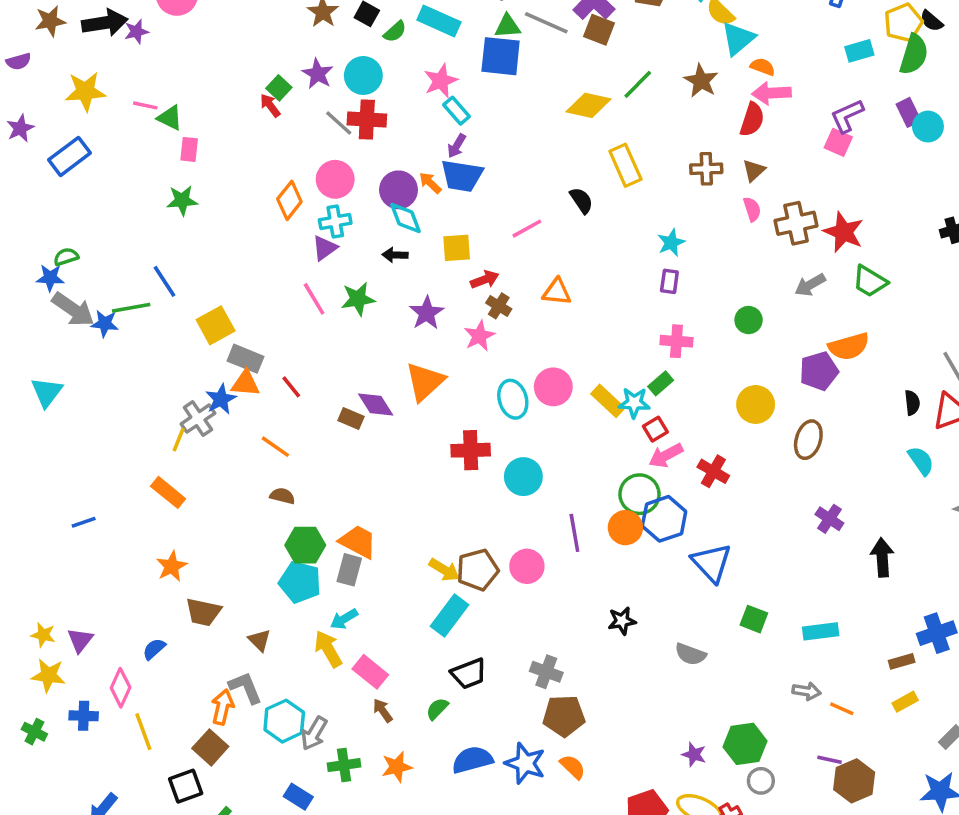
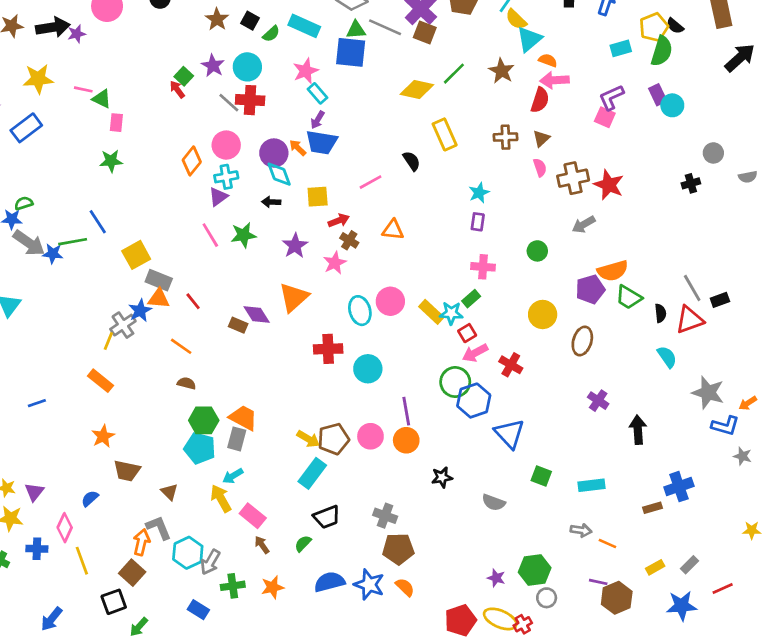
green trapezoid: (870, 281) -> (629, 297), moved
orange circle: (625, 528) -> (406, 440), moved
yellow rectangle: (905, 702) -> (655, 567), moved

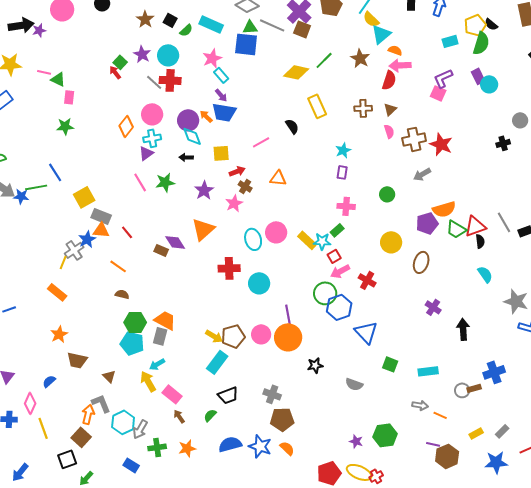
purple arrow: (318, 120) -> (221, 95), turned -72
red triangle: (690, 320) -> (475, 226), moved
orange circle: (406, 440) -> (288, 337), size x1.4
gray circle: (547, 598) -> (462, 390), moved

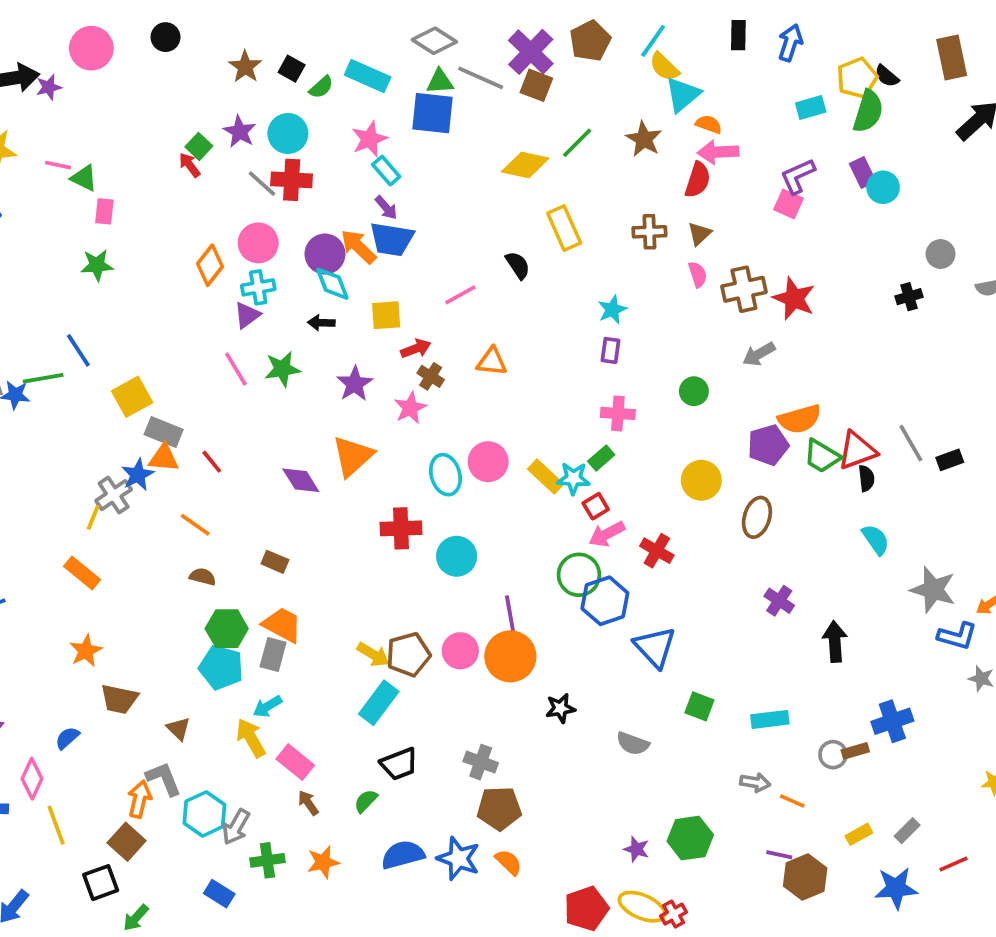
orange arrow: (206, 116) -> (358, 247), size x1.5
brown rectangle: (161, 250) -> (275, 562), moved

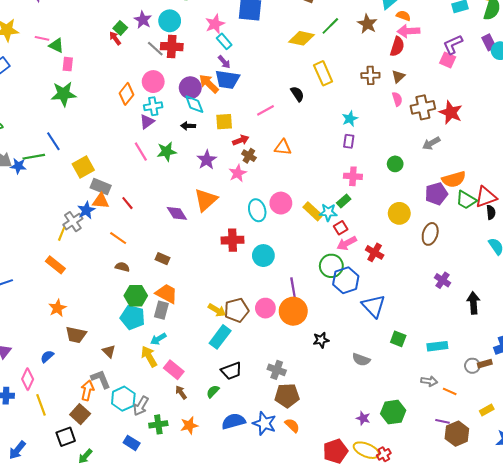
green star: (97, 265) -> (64, 94), size x1.4

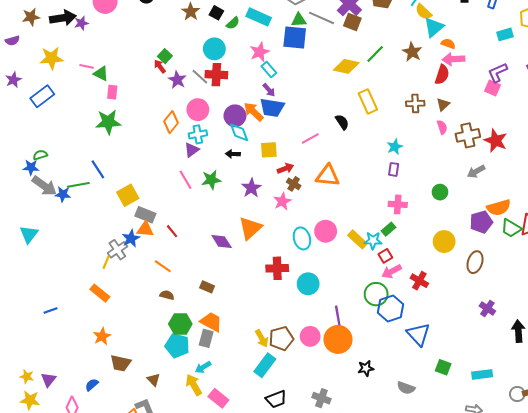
purple star: (143, 20) -> (177, 80), moved
orange triangle: (283, 147) -> (328, 176), size x1.4
yellow arrow: (217, 310) -> (262, 338), turned 30

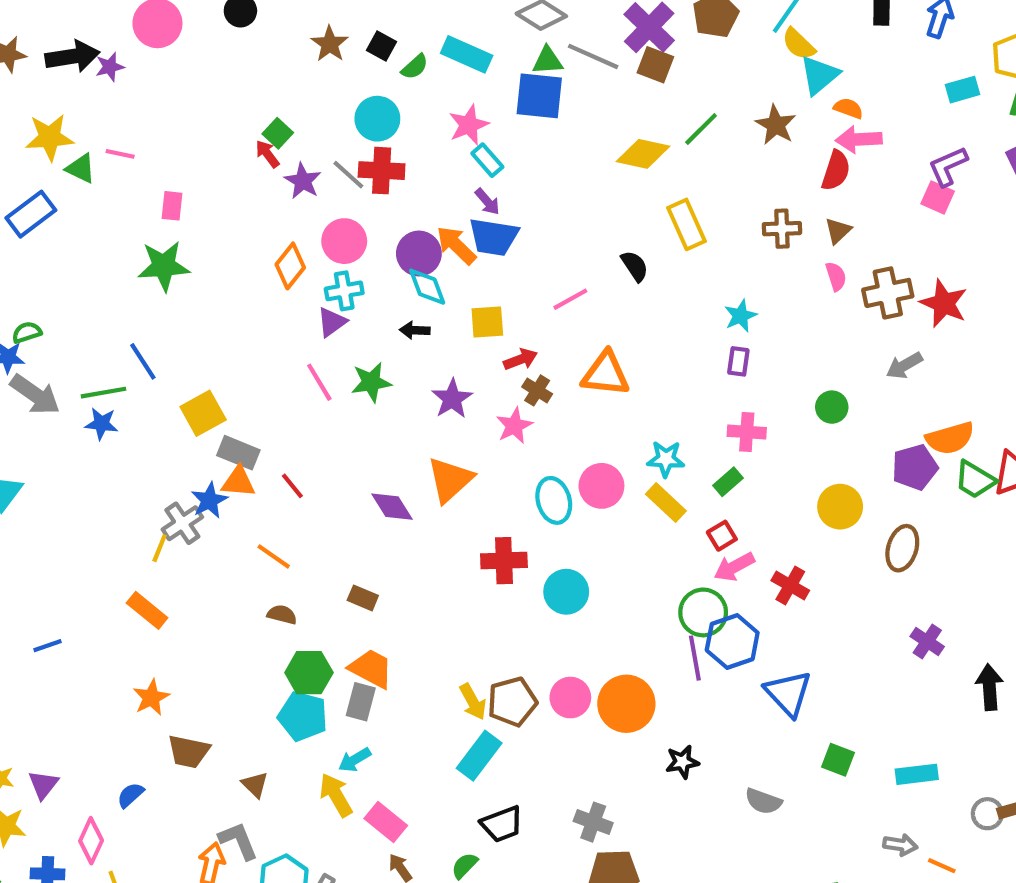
green triangle: (101, 74) -> (81, 168), moved
blue star: (63, 194) -> (101, 424), moved
cyan star: (373, 241) -> (666, 459), moved
purple line: (338, 317) -> (695, 658), moved

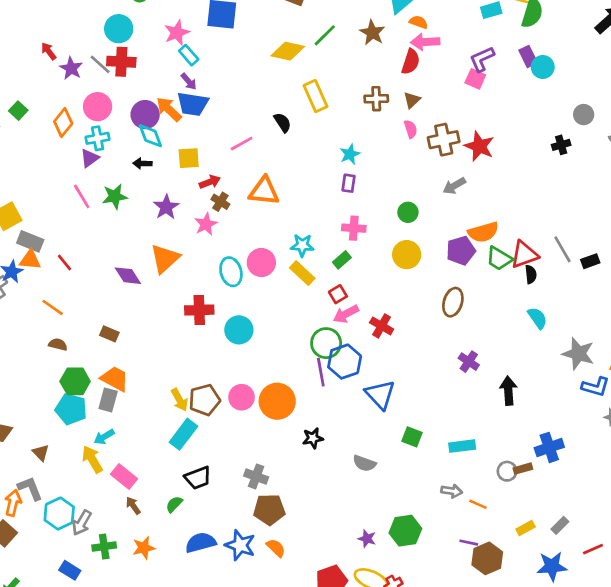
green square: (278, 133) -> (18, 111), moved
yellow circle: (840, 507) -> (407, 255), moved

